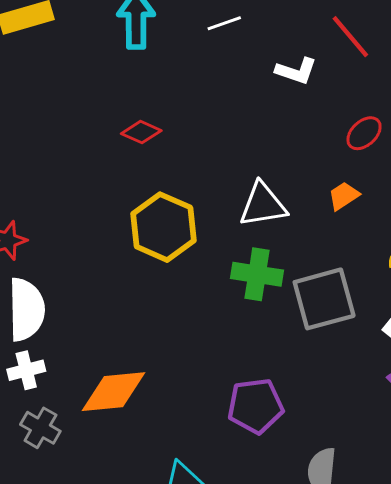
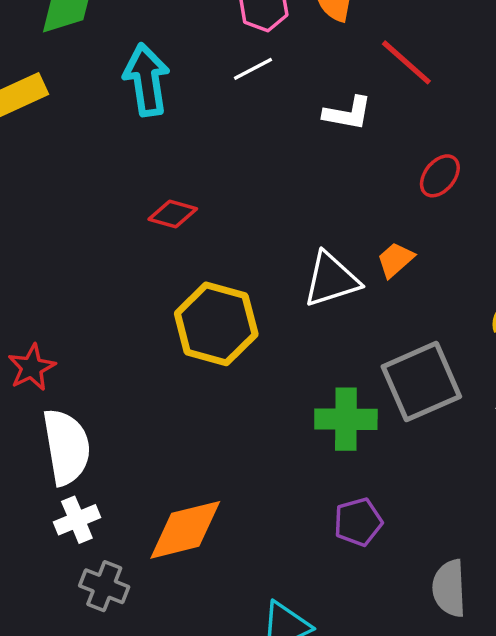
orange trapezoid: (344, 196) -> (395, 260), moved
green cross: (257, 274) -> (346, 419), moved
purple pentagon: (255, 406) -> (358, 522), size x0.7

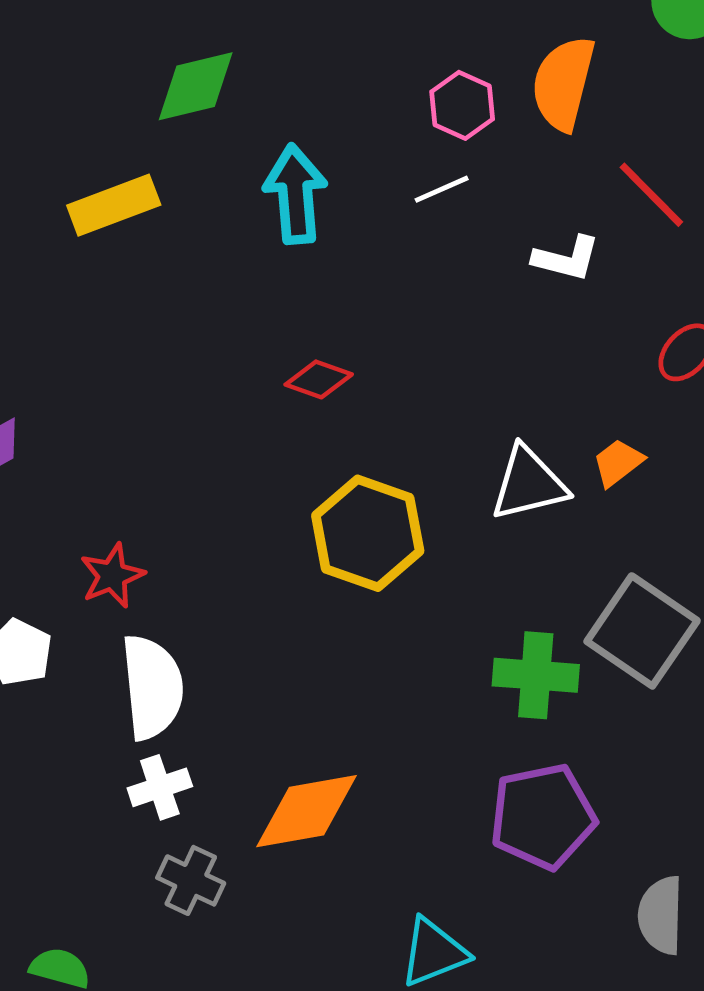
gray square: (421, 382) -> (642, 631), turned -36
purple pentagon: (358, 522) -> (543, 816), size x1.6

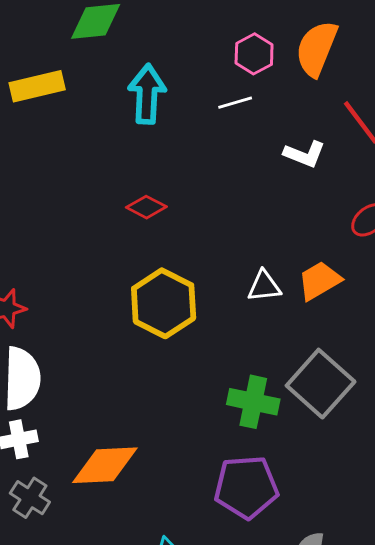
orange trapezoid: (618, 463) -> (319, 281), size x1.4
white triangle: (529, 484) -> (264, 286), size x0.7

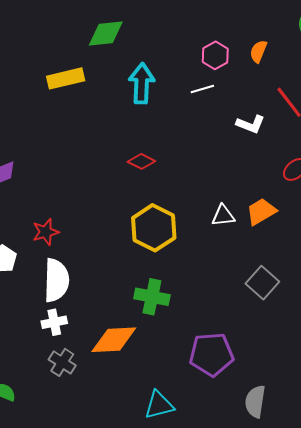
orange semicircle: (317, 49) -> (258, 51), size x0.6
gray square: (321, 384) -> (262, 283), size x0.7
green cross: (253, 402) -> (152, 297), moved

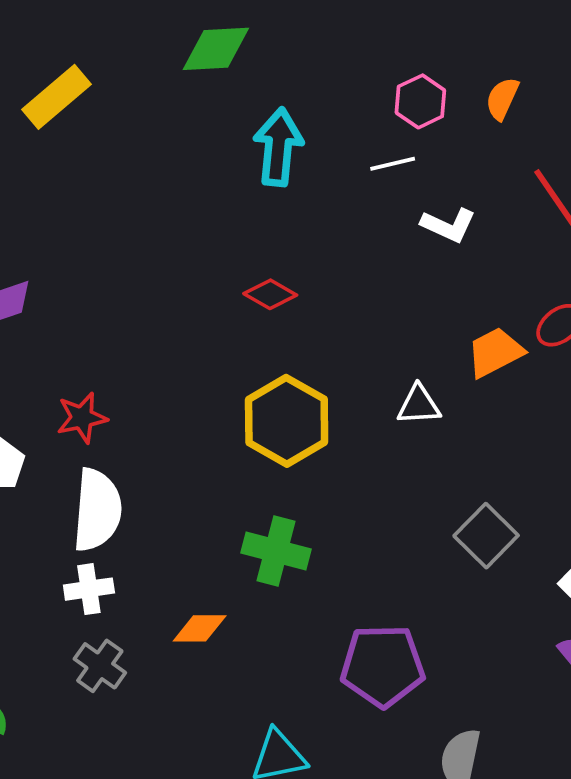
yellow rectangle: (66, 78) -> (56, 97), moved, turned -30
white L-shape: (250, 124) -> (448, 225), moved
orange trapezoid: (261, 212) -> (495, 352), moved
orange diamond: (114, 340) -> (200, 628), size x0.6

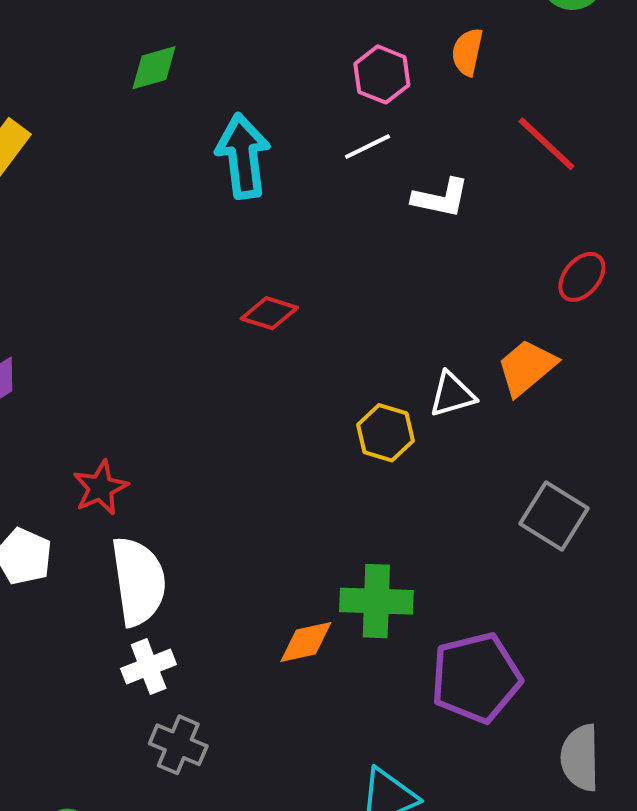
green diamond: (216, 49) -> (154, 68), size x0.7
orange trapezoid: (495, 352) -> (527, 367), moved
yellow hexagon: (287, 421) -> (385, 433), moved, size x0.6
green cross: (276, 551) -> (376, 601), moved
orange diamond: (200, 628) -> (306, 642), moved

